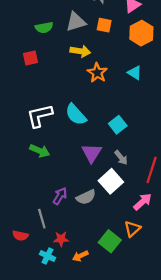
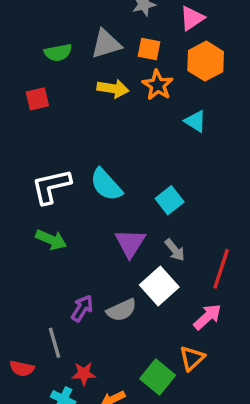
orange star: (97, 73) -> (158, 85), moved

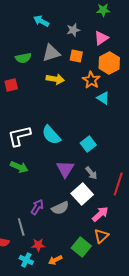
orange star: (158, 85) -> (91, 80), moved
pink arrow: (207, 317) -> (100, 214), moved

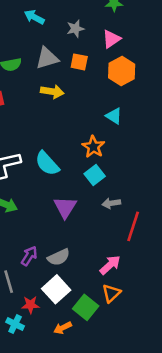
orange star: (91, 80) -> (93, 147), moved
gray arrow: (91, 173) -> (111, 203), moved, turned 120
white square: (82, 194) -> (56, 289), moved
orange arrow: (55, 260) -> (63, 328), moved

